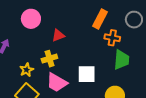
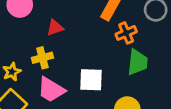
orange cross: (112, 38) -> (126, 33), turned -35

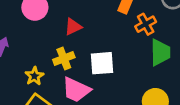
white square: (91, 80) -> (102, 63), moved

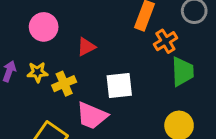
yellow cross: (64, 59) -> (64, 84), moved
yellow star: (34, 76) -> (37, 72), moved, turned 30

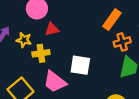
red triangle: (86, 47) -> (52, 29), moved

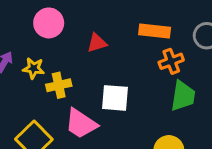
orange rectangle: (112, 20) -> (155, 31), turned 65
red triangle: (52, 29) -> (97, 43), moved

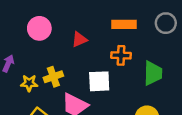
orange cross: (171, 61) -> (121, 55), moved, turned 30
yellow star: (34, 68) -> (29, 83), moved

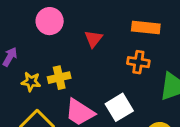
red triangle: (79, 39) -> (93, 39), turned -35
white square: (99, 81) -> (119, 107), moved, turned -35

